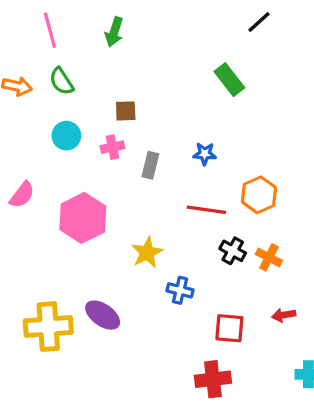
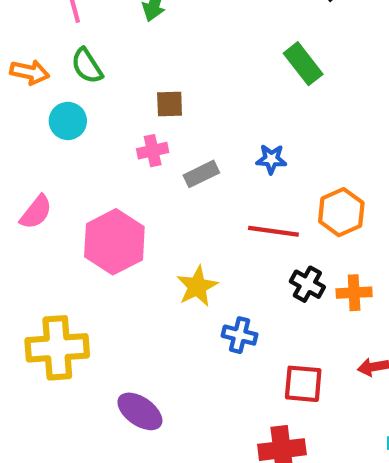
cyan circle: (66, 136) -> (68, 121), moved
gray rectangle: (150, 165) -> (201, 174), turned 50
orange cross: (269, 257) -> (354, 293), turned -30
purple ellipse: (103, 315) -> (140, 411), moved
yellow cross: (48, 327) -> (57, 348), moved

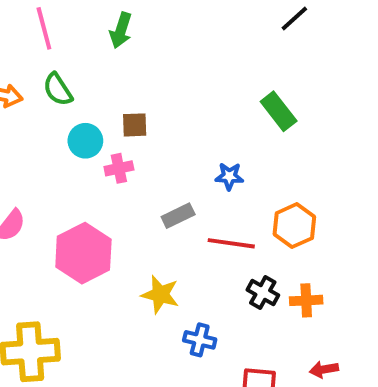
green rectangle: (303, 64) -> (279, 111), moved
cyan circle: (68, 121) -> (85, 141), moved
gray rectangle: (201, 174) -> (178, 216), moved
yellow star: (197, 286) -> (160, 295), turned -30

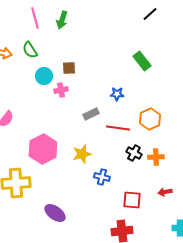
pink line: (44, 28) -> (35, 18), moved
pink hexagon: (83, 253) -> (43, 149), moved
yellow star: (160, 295) -> (82, 154), turned -30

